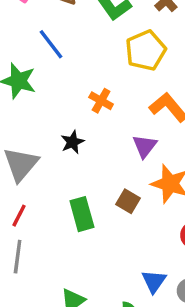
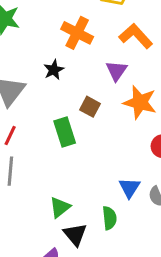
orange cross: (101, 101) -> (77, 33), size x1.5
brown square: (128, 201) -> (90, 107), moved

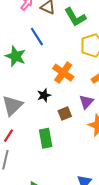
brown square: (90, 107) -> (65, 114), moved, turned 32

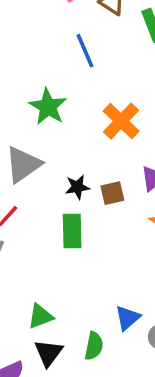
green star: (16, 56) -> (48, 107), moved
black star: (44, 95) -> (77, 187), moved

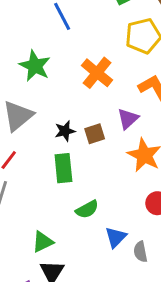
green semicircle: (94, 346) -> (87, 209), moved, turned 55

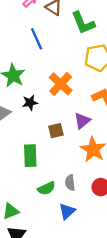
black star: (65, 131) -> (30, 103), moved
gray semicircle: (140, 252) -> (70, 183), moved

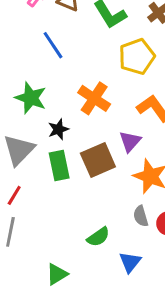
brown square: (56, 131) -> (98, 160), size x1.6
green rectangle: (30, 156) -> (59, 165), moved
gray semicircle: (70, 183) -> (141, 216), moved

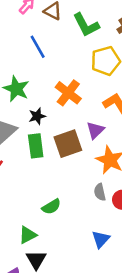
green semicircle: (98, 237) -> (51, 207), moved
blue triangle: (130, 262) -> (101, 239), moved

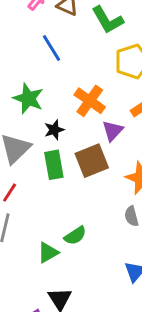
purple triangle: (95, 130) -> (113, 131), moved
green triangle: (28, 235) -> (48, 253), moved

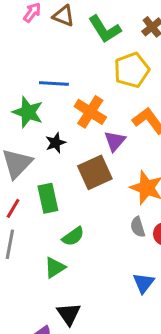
blue line: (51, 48) -> (54, 83), moved, turned -52
green rectangle: (54, 165) -> (48, 198), moved
green semicircle: (75, 236) -> (73, 236), moved

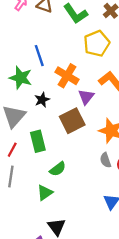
blue line: (54, 83) -> (39, 56), turned 70

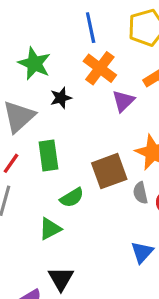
blue line: (39, 56) -> (91, 28), moved
brown square: (72, 121) -> (109, 171), moved

